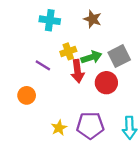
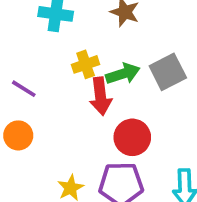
purple line: (43, 65) -> (24, 89), moved
red circle: (106, 83) -> (132, 137), moved

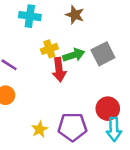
red circle: (132, 137) -> (108, 109), moved

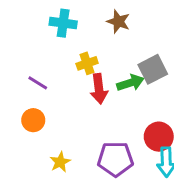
green arrow: (74, 55) -> (130, 83), moved
yellow star: (40, 129) -> (60, 162), moved

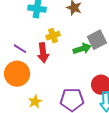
red arrow: (99, 89) -> (43, 53), moved
orange circle: (33, 120) -> (17, 74), size x1.6

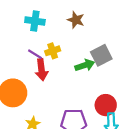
purple line: (20, 49) -> (35, 54), moved

